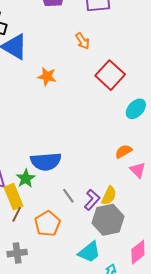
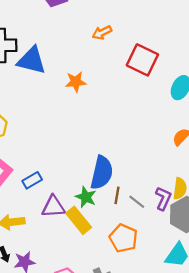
orange arrow: (82, 41) -> (102, 33), turned 114
blue semicircle: (46, 162) -> (102, 173), turned -56
brown line: (17, 214) -> (117, 195), moved

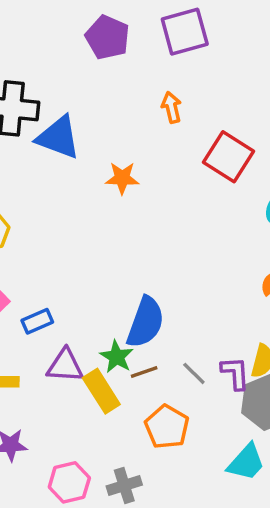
orange arrow: (102, 33) -> (171, 107), turned 96
brown line: (117, 195) -> (144, 372), moved, turned 54
purple L-shape: (163, 198) -> (235, 373), turned -35

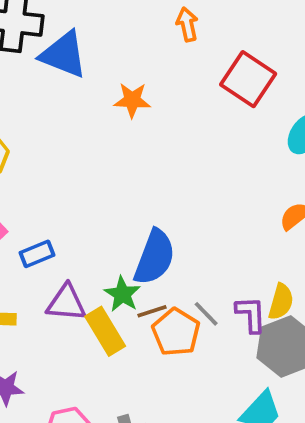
orange pentagon: (167, 427) -> (176, 332), moved

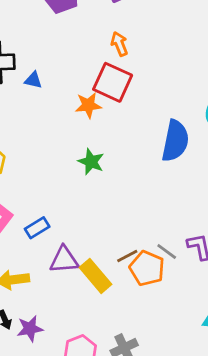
blue triangle: (64, 55) -> (33, 80), size x0.5
red square: (248, 79) -> (113, 82), moved
blue semicircle: (155, 257) -> (175, 141), moved
green star: (122, 294) -> (91, 162), moved

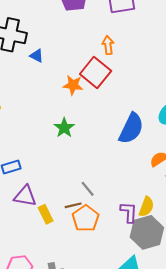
gray line: (167, 252) -> (88, 189), moved
yellow rectangle: (95, 276) -> (46, 214), size x0.7

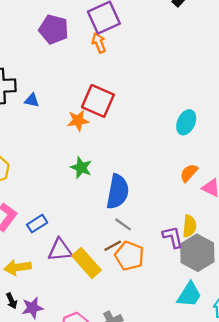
orange arrow: (108, 45) -> (99, 43), moved
blue semicircle: (131, 128) -> (118, 192), moved
yellow rectangle: (46, 214) -> (87, 263), size x1.5

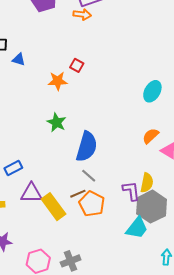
orange arrow: (99, 43) -> (82, 14), turned 114
red square: (98, 101) -> (77, 65), size x0.5
cyan trapezoid: (189, 295) -> (137, 228), moved

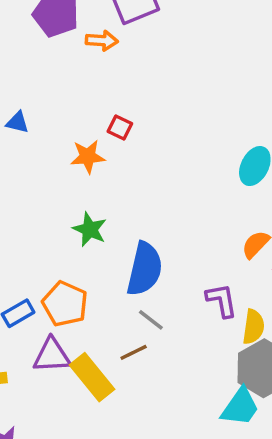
orange arrow: (82, 14) -> (102, 41), moved
purple L-shape: (131, 191) -> (222, 300), moved
orange pentagon: (92, 204) -> (65, 304), moved

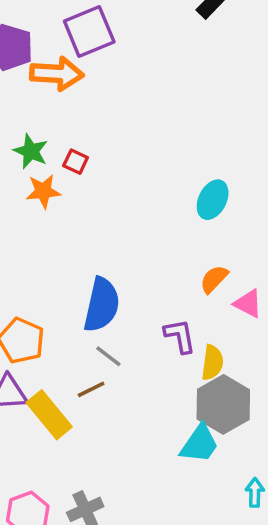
orange arrow: (102, 41) -> (57, 74), size x1.6
green star: (90, 229) -> (31, 151), moved

